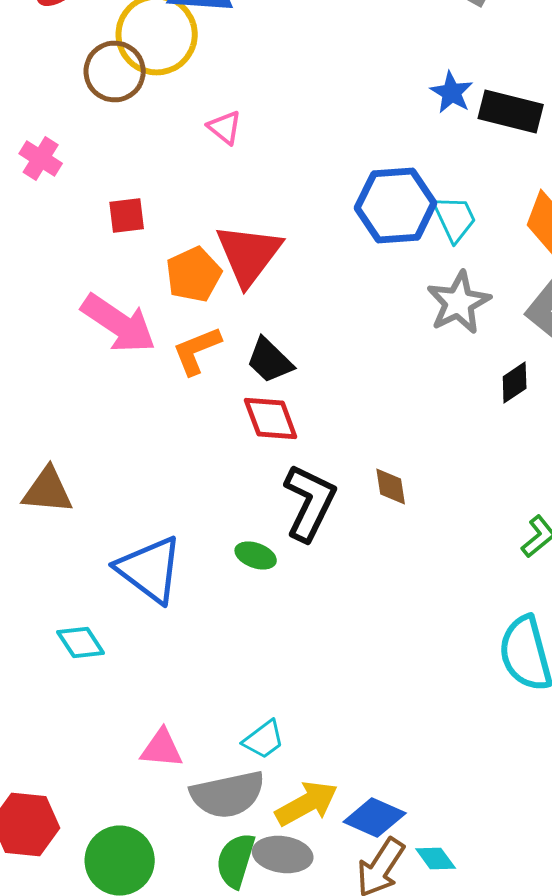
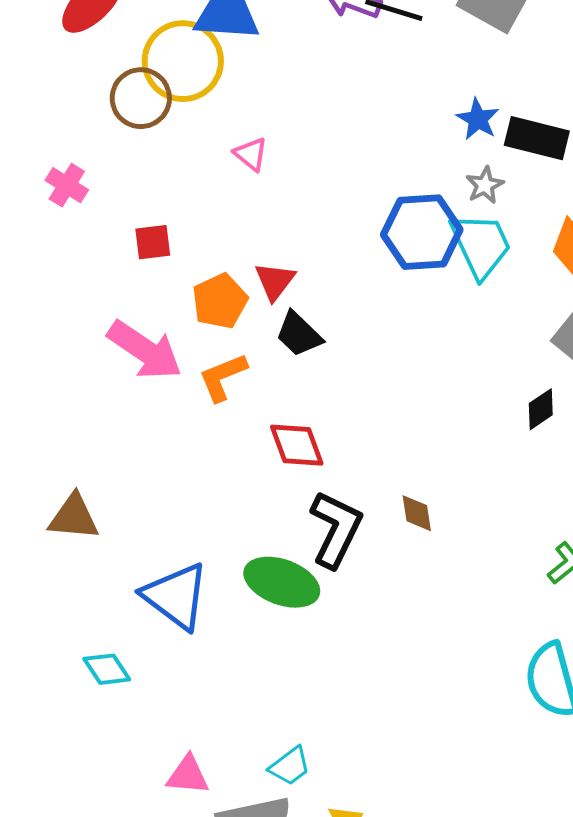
cyan trapezoid: (455, 218) -> (481, 245), size x1.4
red triangle: (249, 254) -> (275, 281), size x0.6
gray star: (459, 302) -> (485, 185), moved, size x0.6
black trapezoid: (270, 360) -> (299, 334), moved
green ellipse: (256, 556) -> (282, 582), size x1.8

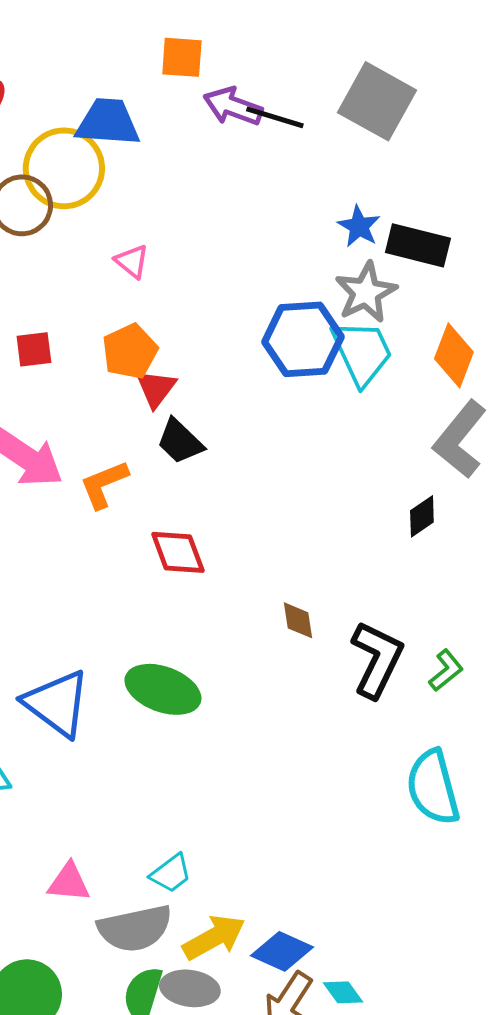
gray star: (485, 185) -> (366, 292), size x1.6
orange pentagon: (220, 301) -> (130, 351), moved
black L-shape: (336, 529) -> (377, 659), moved

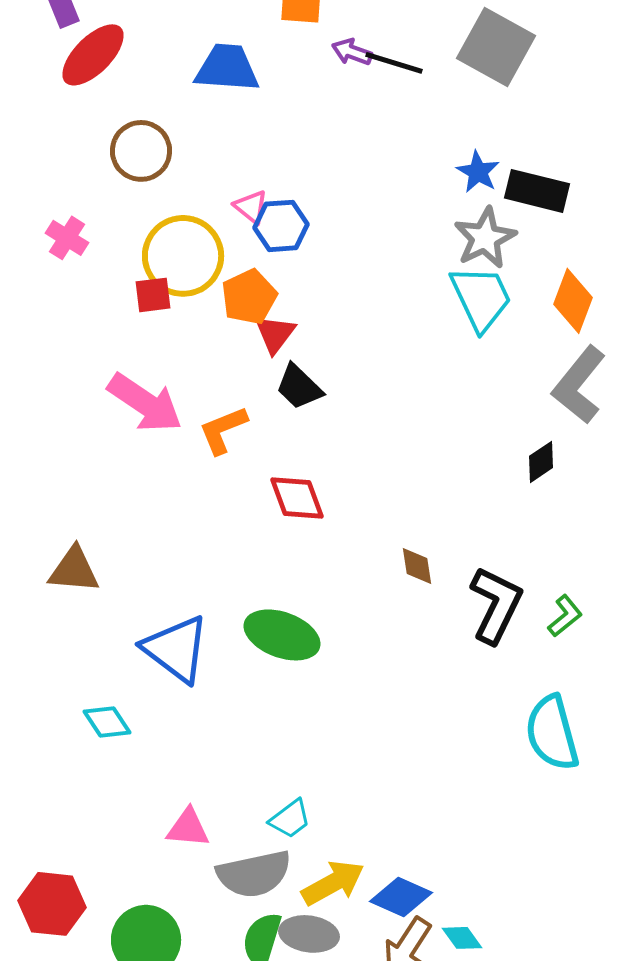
purple arrow: (233, 106) -> (352, 52), size x0.7
yellow circle: (64, 168) -> (183, 256), moved
blue hexagon: (303, 339) -> (281, 226), moved, size x0.7

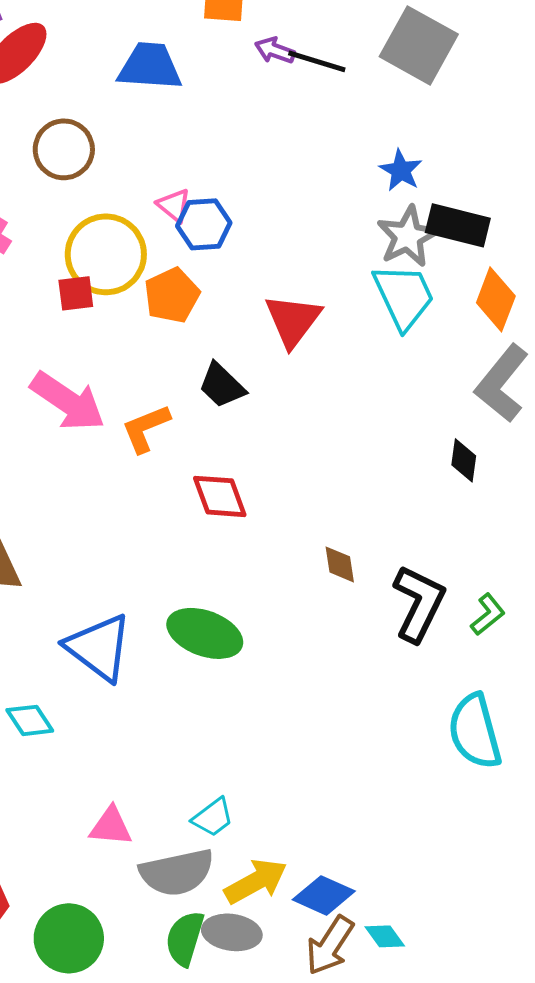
black rectangle: (537, 191) -> (458, 225), moved
red triangle: (275, 334) -> (293, 320), moved, size x1.4
black diamond: (541, 462) -> (464, 460), turned -48

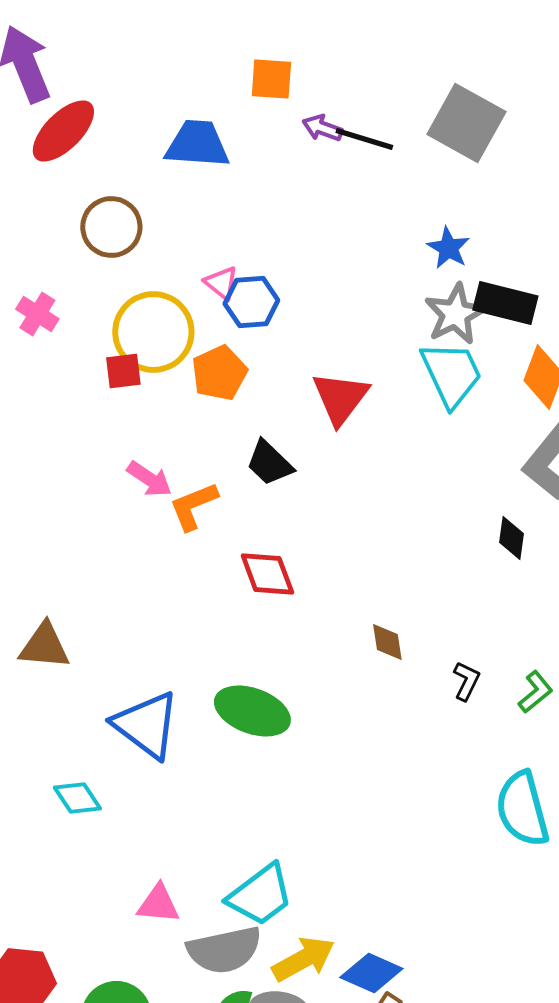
pink arrow: (68, 401) -> (149, 479), moved, size x0.6
black L-shape: (419, 603) -> (466, 681), size x0.5
cyan trapezoid: (213, 817) -> (260, 895), size x1.6

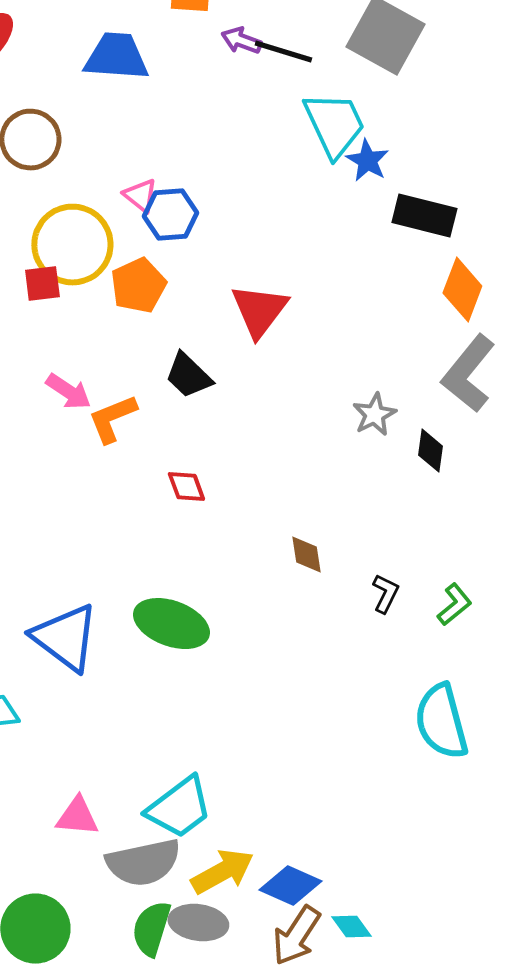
gray star: (455, 314) -> (374, 415), moved, size x0.7
cyan trapezoid: (451, 374) -> (334, 125), moved
red diamond: (267, 574) -> (186, 487), size x0.7

